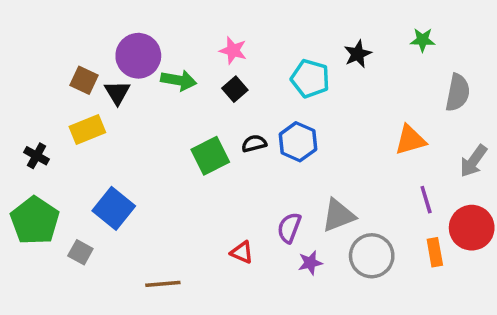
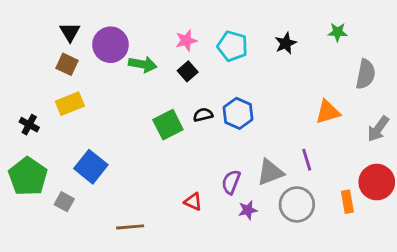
pink star: (233, 50) -> (186, 41), turned -30
cyan pentagon: (310, 79) -> (232, 46), moved
black triangle: (117, 93) -> (70, 32), moved
purple line: (426, 200) -> (307, 160), moved

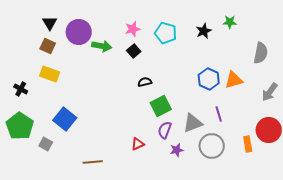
green star: (338, 32) -> (230, 22), moved
yellow rectangle: (70, 104) -> (50, 74), turned 42
blue hexagon: (238, 113) -> (209, 79), moved
green square: (168, 125) -> (161, 106), moved
red triangle: (193, 202) -> (138, 144), turned -48

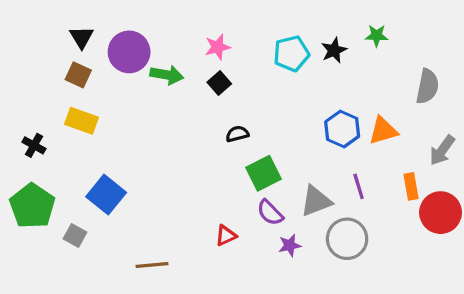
cyan pentagon: (166, 33) -> (291, 54), moved, turned -30
purple semicircle: (165, 130) -> (270, 213), turned -66
orange rectangle: (248, 144) -> (411, 186), moved

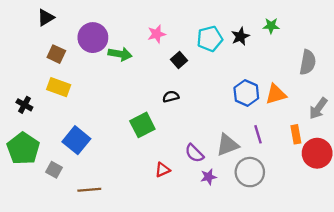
black triangle: (82, 37) -> (46, 17), moved, turned 30
black square: (219, 83) -> (179, 60), moved
green square: (263, 173) -> (142, 125), moved
brown line: (152, 265) -> (89, 190), moved

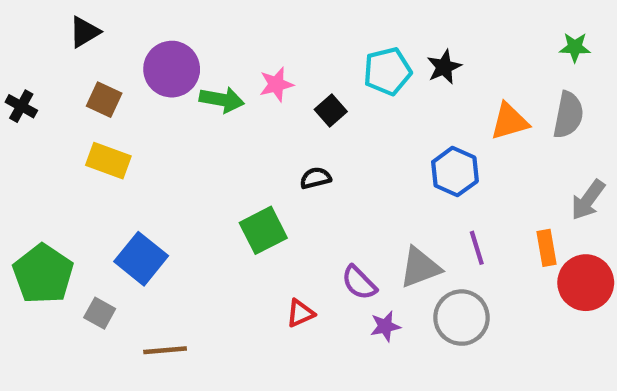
green star: (271, 26) -> (575, 47), moved
pink star: (157, 34) -> (276, 84), moved
orange triangle: (276, 94) -> (509, 121), moved
black cross: (24, 105) -> (21, 106), moved

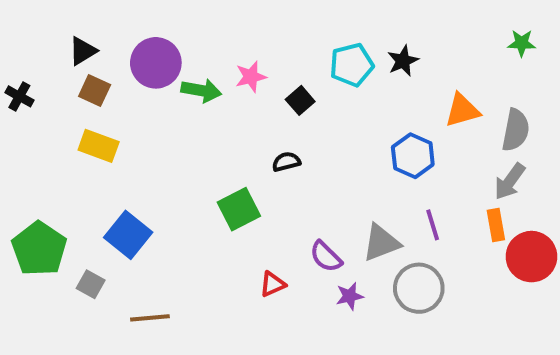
black triangle: (84, 32) -> (83, 51), moved
gray semicircle: (568, 115) -> (516, 130), moved
gray arrow: (588, 200) -> (510, 181), moved

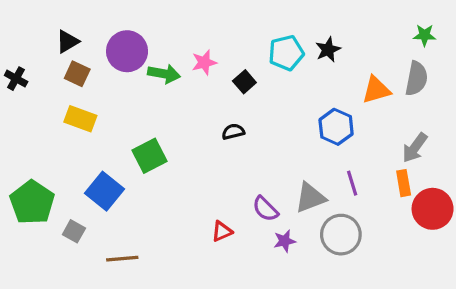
gray semicircle: (516, 130) -> (416, 79), moved
green square: (239, 209) -> (150, 156), moved

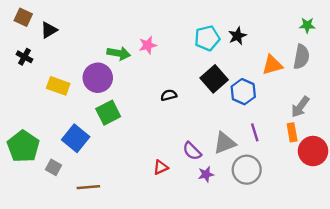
purple circle: (127, 51) -> (98, 78), moved
brown square: (77, 74) -> (23, 17), moved
black cross: (16, 79) -> (24, 57), moved
black square: (244, 82) -> (214, 79), moved, size x1.6

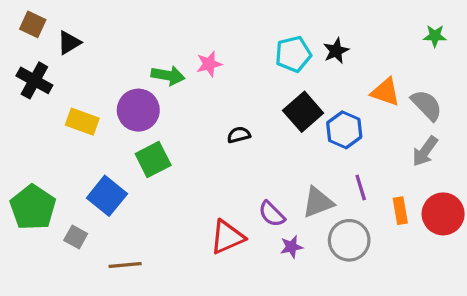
black cross: (24, 57) -> (34, 80), size x1.5
gray semicircle: (301, 57) -> (427, 105), moved, turned -55
orange triangle: (272, 65) -> (385, 92), turned 35
orange rectangle: (292, 132) -> (400, 211), moved
red triangle: (161, 167) -> (227, 237), size x1.6

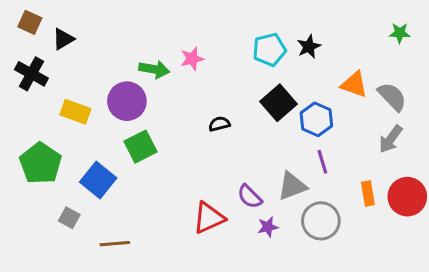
purple line: (361, 188) -> (322, 162), moved
green pentagon: (33, 207) -> (41, 163), moved

